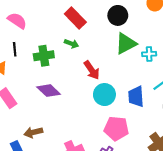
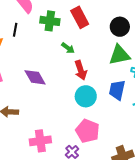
green arrow: (71, 44) -> (68, 48), moved
green cross: (44, 56) -> (50, 21), moved
blue trapezoid: (136, 97) -> (117, 90), moved

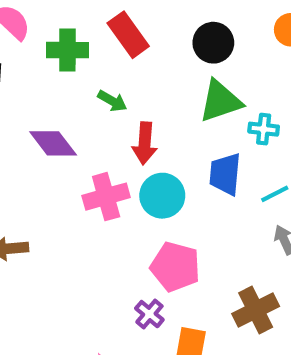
red arrow: (81, 70) -> (145, 143), turned 30
purple diamond: (35, 77) -> (53, 143), moved
pink cross: (40, 141) -> (106, 197), moved

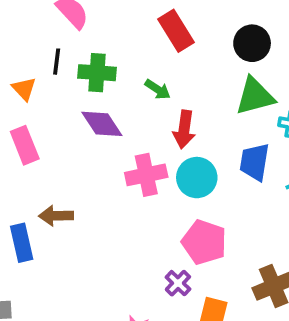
green cross: (67, 50) -> (97, 73), moved

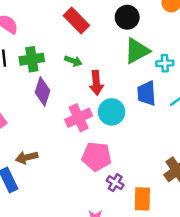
purple diamond: (102, 124) -> (42, 91), turned 64
pink pentagon: (204, 242) -> (97, 156), moved

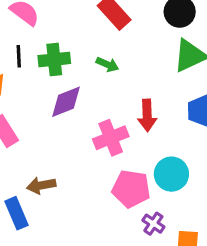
red arrow: (96, 83) -> (147, 115), moved
purple diamond: (42, 91) -> (66, 102), turned 48
cyan circle: (112, 112) -> (171, 174), moved

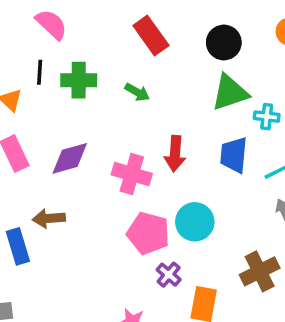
purple diamond: (66, 102) -> (70, 158), moved
pink cross: (111, 138) -> (132, 174), turned 32

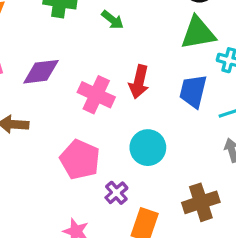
pink pentagon: (148, 233) -> (80, 159), moved

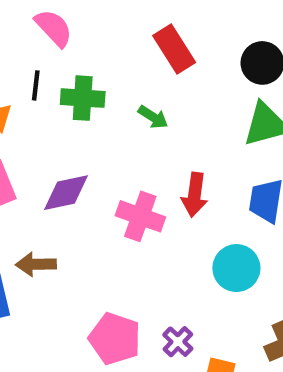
cyan circle: (148, 148) -> (236, 268), moved
pink pentagon: (80, 159) -> (115, 339), moved

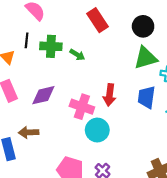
green arrow: (153, 117) -> (77, 55), moved
cyan circle: (236, 268) -> (97, 130), moved

